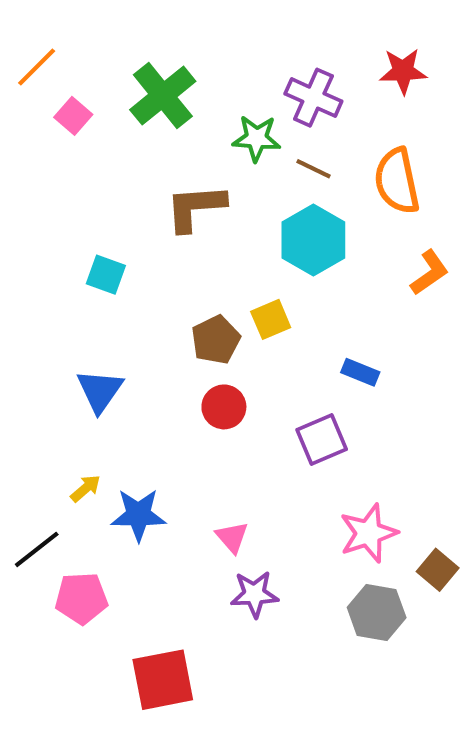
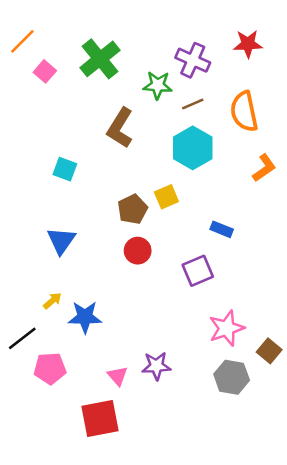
brown line: (313, 169) -> (193, 104), turned -50
brown L-shape: (195, 207) -> (120, 128), turned -54
pink triangle: (232, 537) -> (118, 376), moved

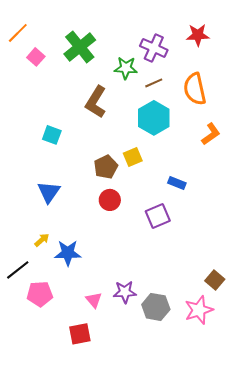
pink star: (227, 328) -> (199, 310), moved
gray hexagon: (232, 377) -> (156, 307), moved
red square: (100, 419) -> (80, 334), size x0.7

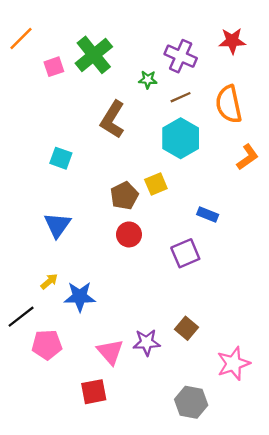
pink square: (36, 57) -> (54, 67), moved, turned 30
green star: (126, 68) -> (148, 80), size x0.7
brown square: (215, 280) -> (186, 328), moved
pink triangle: (94, 300) -> (110, 352), size x1.4
gray hexagon: (156, 307) -> (191, 402), moved

